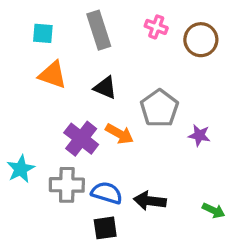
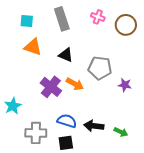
gray pentagon: (159, 108) -> (100, 68), turned -30
gray cross: (67, 185) -> (36, 133), moved
green arrow: (214, 210) -> (121, 132), moved

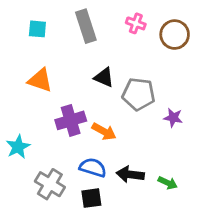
orange triangle: (33, 47) -> (40, 80), moved
black triangle: (66, 55) -> (104, 77), moved
orange arrow: (75, 84) -> (104, 132), moved
purple cross: (51, 87) -> (71, 120), turned 35
gray cross: (36, 133) -> (50, 184), turned 30

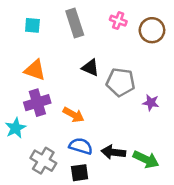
purple cross: (71, 120) -> (37, 103), moved
orange arrow: (104, 132) -> (74, 115), moved
green arrow: (168, 183) -> (146, 159), size x1.5

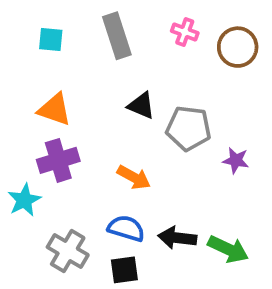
orange arrow: (74, 115) -> (134, 177), moved

